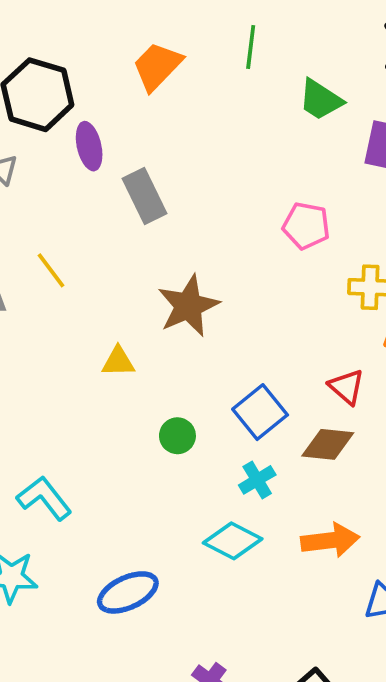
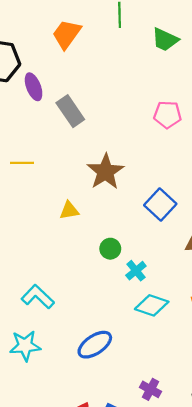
yellow line: (51, 270) -> (22, 163), turned -45
blue square: (260, 412) -> (160, 205), moved
cyan cross: (257, 480) -> (136, 271), moved

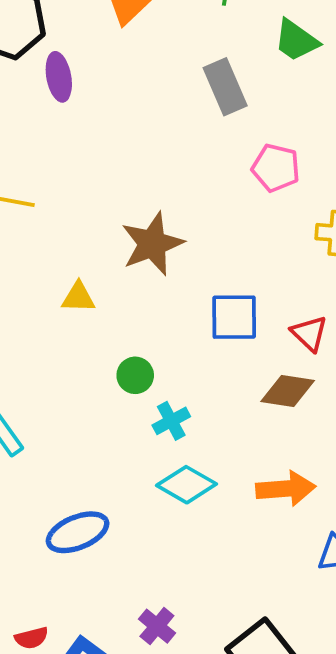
gray rectangle: (70, 111) -> (225, 87), moved
blue square: (160, 205) -> (234, 317), turned 36

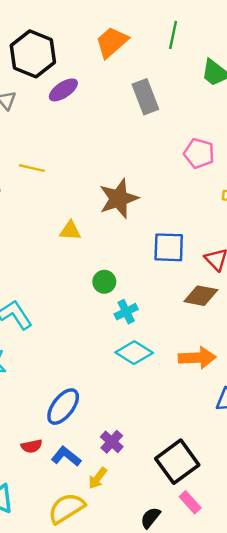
purple ellipse: (59, 77) -> (63, 90), turned 64
gray rectangle: (225, 87) -> (145, 97), moved
blue ellipse: (78, 532) -> (63, 407), moved, turned -33

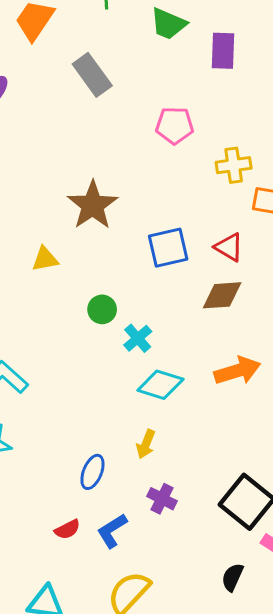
blue ellipse: (63, 407) -> (92, 472), size x0.7
blue L-shape: (66, 456) -> (112, 531), turned -56
yellow arrow: (98, 478) -> (146, 444), moved

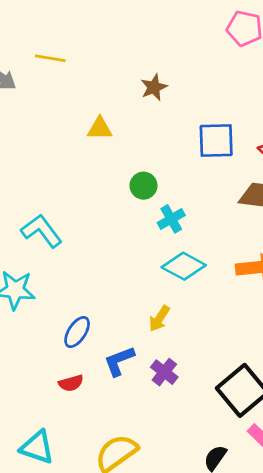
brown star: (93, 205) -> (154, 87), size x0.6
blue ellipse: (92, 472) -> (77, 332), moved
blue L-shape: (112, 531) -> (119, 361), moved

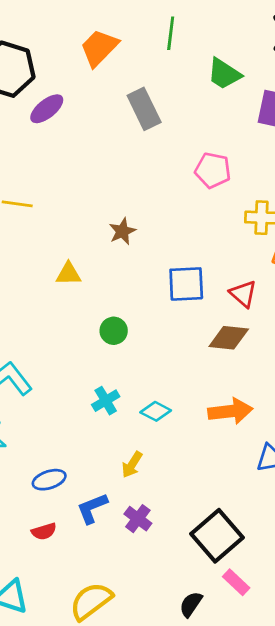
cyan cross: (171, 219) -> (106, 401), moved
cyan diamond: (184, 266) -> (156, 411), size x0.7
blue ellipse: (77, 332) -> (49, 480), turned 40

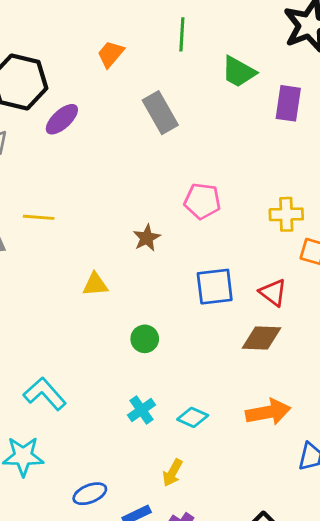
orange trapezoid: (99, 48) -> (111, 54), size x0.7
pink pentagon: (213, 170) -> (202, 201), moved

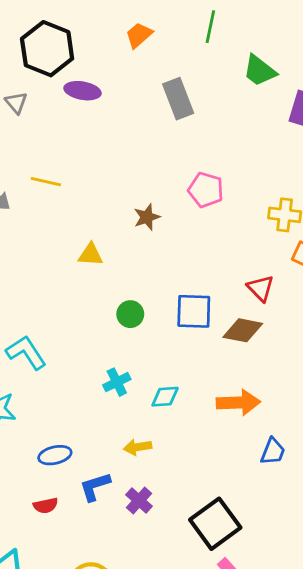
purple ellipse: (62, 119) -> (83, 91), turned 44
blue square: (215, 287) -> (194, 311), moved
cyan diamond: (193, 417) -> (165, 397), turned -36
yellow arrow: (172, 473) -> (138, 447), turned 44

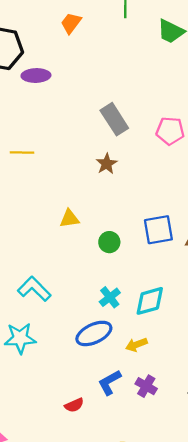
gray rectangle: (178, 99) -> (114, 119), moved
pink pentagon: (206, 190) -> (170, 131), moved
yellow triangle: (91, 255) -> (69, 219), moved
cyan diamond: (165, 397) -> (150, 301), size x1.4
blue ellipse: (55, 455) -> (94, 333), moved, size x1.4

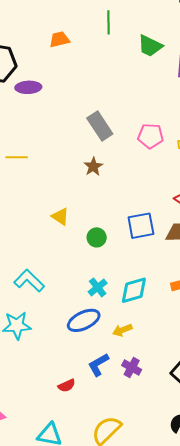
orange trapezoid: (71, 23) -> (59, 39), turned 40
yellow triangle: (69, 219) -> (60, 217), turned 42

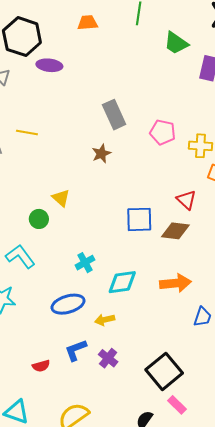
green circle: (97, 237) -> (39, 219), moved
cyan cross: (98, 287) -> (85, 263), moved

